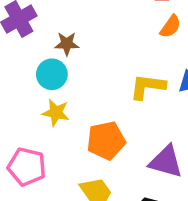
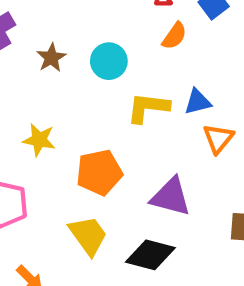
brown star: (67, 44) -> (51, 58), turned -30
cyan circle: (52, 74) -> (109, 61), moved

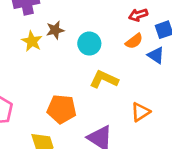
blue triangle: (198, 102) -> (156, 55), moved, turned 30
yellow star: (39, 140) -> (32, 41), moved

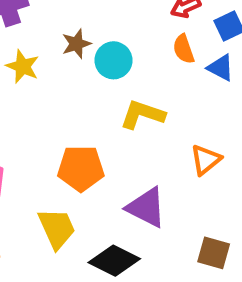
brown star: (55, 30) -> (76, 44), moved
orange semicircle: (134, 41) -> (184, 49), turned 114

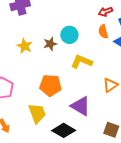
brown star: (76, 44) -> (50, 44), moved
yellow star: (23, 66) -> (25, 46), moved

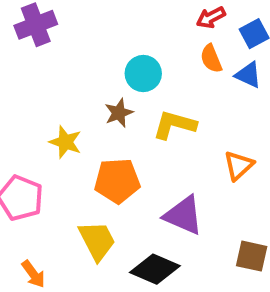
brown star: (50, 44) -> (119, 113), moved
yellow star: (25, 46) -> (65, 142), moved

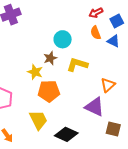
yellow star: (65, 142) -> (35, 72), moved
purple triangle: (183, 215) -> (95, 107), moved

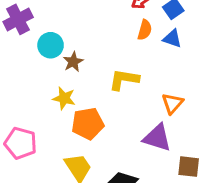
orange semicircle: (96, 33) -> (145, 30), turned -136
cyan circle: (63, 39) -> (51, 45), moved
brown star: (50, 58) -> (73, 62), moved

